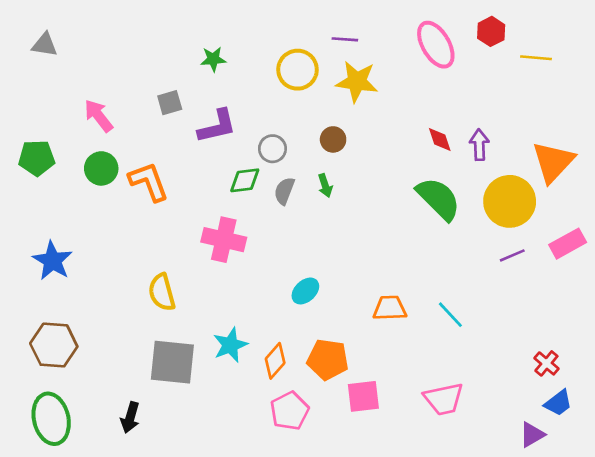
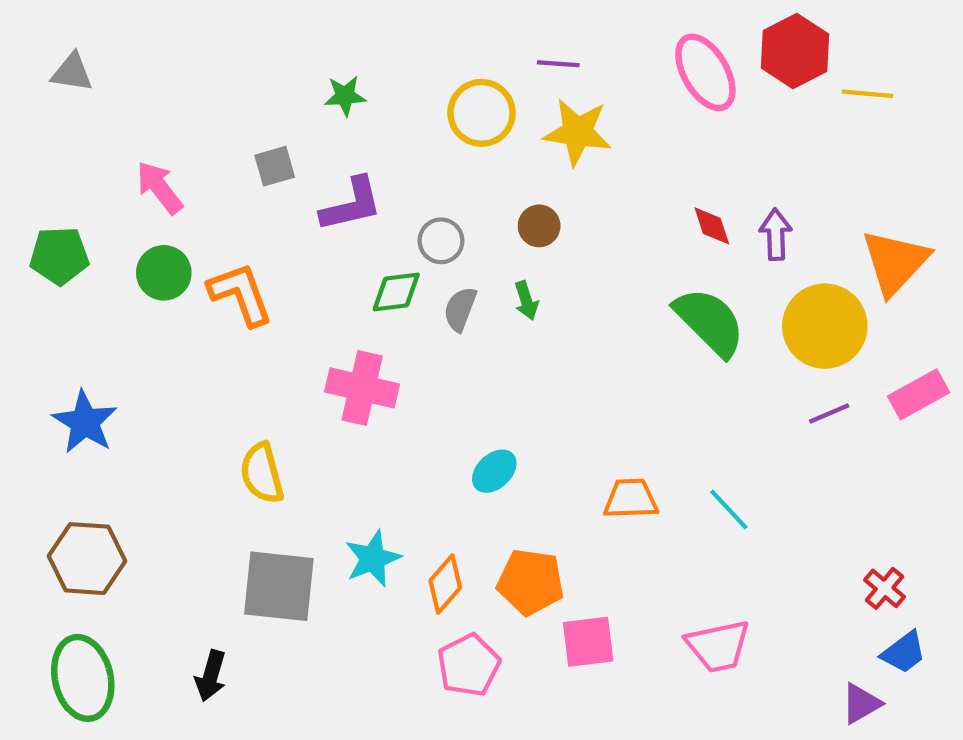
red hexagon: (491, 31) -> (795, 51), size x1.5

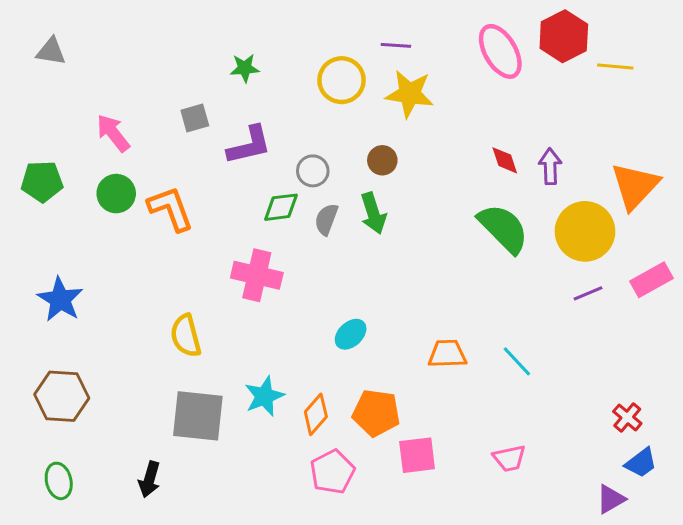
green arrow: (526, 301) -> (373, 213), size x1.5
pink trapezoid: (718, 646) -> (509, 458), size x0.7
green ellipse: (83, 678) -> (59, 481), size x0.6

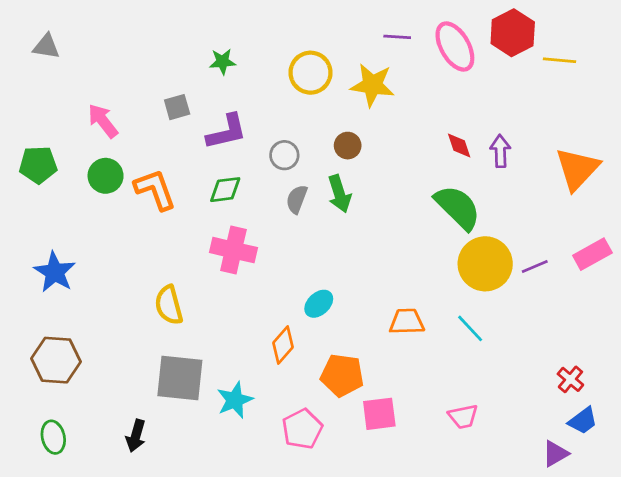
purple line: (396, 45) -> (397, 37), moved
green diamond: (281, 207) -> (225, 190), moved
yellow circle: (585, 231) -> (485, 264), moved
cyan star: (264, 396) -> (235, 400), moved
orange diamond: (316, 414) -> (283, 345), moved

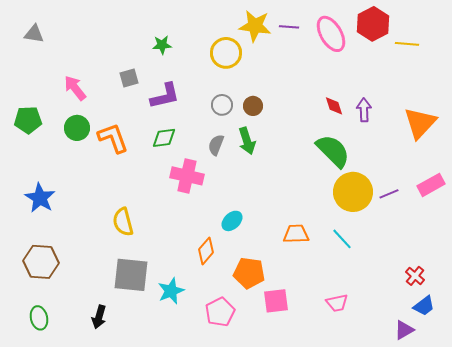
yellow star: (372, 85) -> (255, 26), moved
gray circle: (284, 155) -> (222, 105), moved
pink cross: (233, 250) -> (187, 176), moved

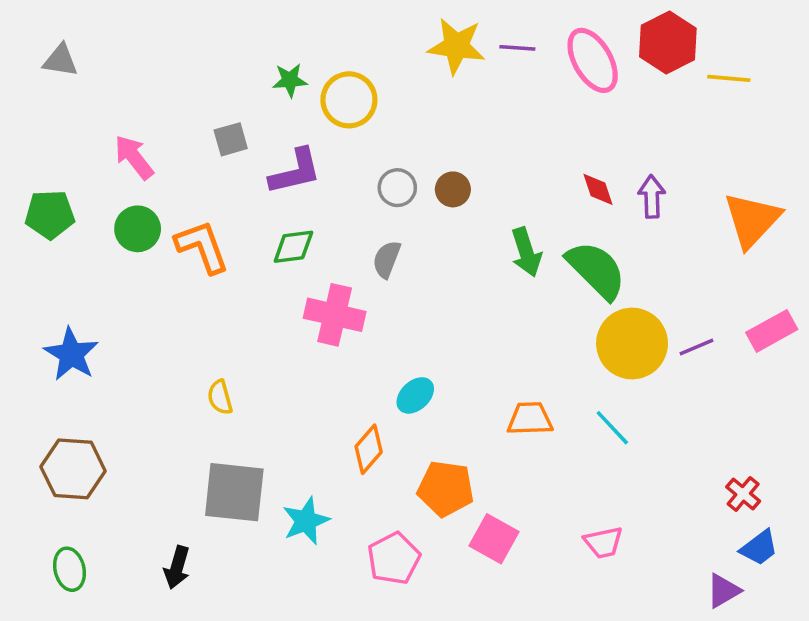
yellow circle: (226, 53) -> (349, 100), moved
green arrow: (247, 141) -> (526, 252), moved
yellow semicircle: (123, 222) -> (220, 397), size x0.7
pink square: (276, 301) -> (494, 539), turned 36

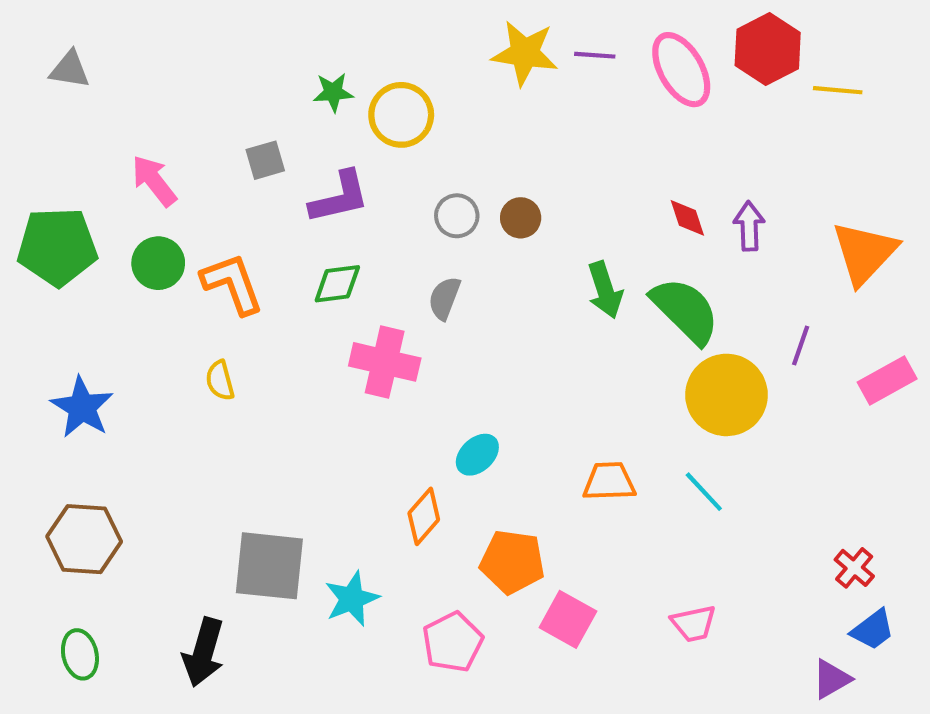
green pentagon: (50, 215) -> (57, 247), size x1.4
purple line: (697, 347) -> (801, 346), moved, turned -48
yellow semicircle: (220, 397) -> (220, 381), moved
black arrow: (177, 567) -> (203, 652), size x1.4

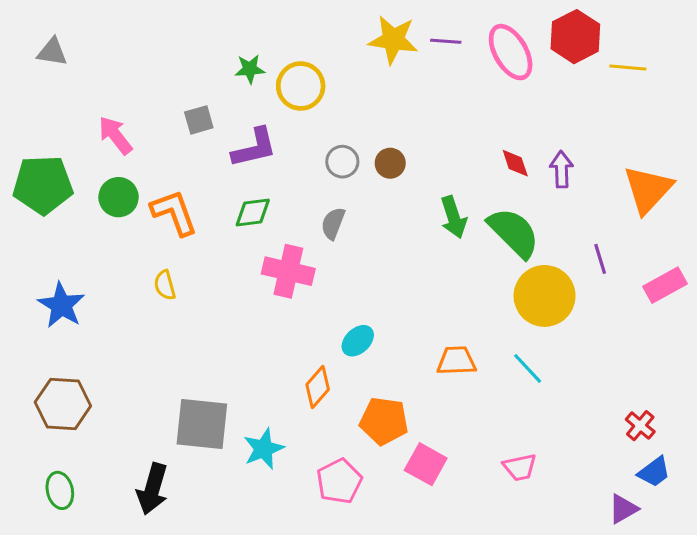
purple line: (801, 346) -> (600, 259), turned -36

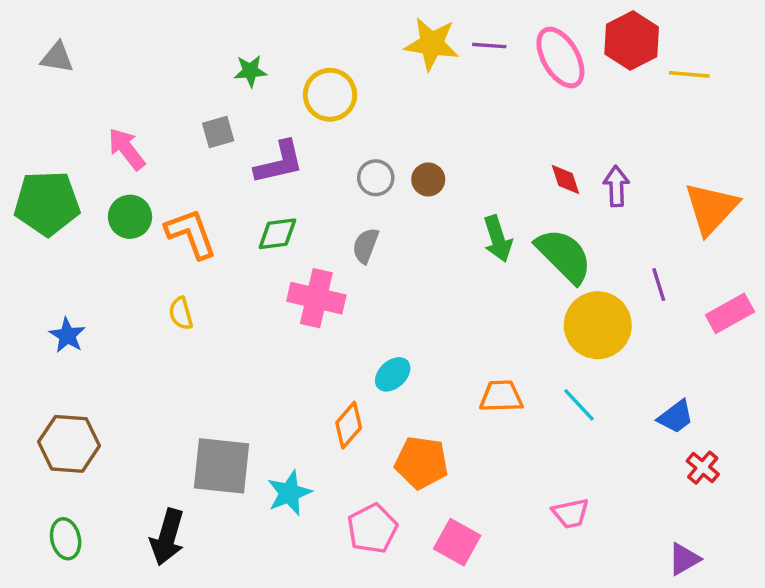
green star: (250, 69) -> (250, 71), moved
blue star: (61, 305) -> (67, 335), size x0.7
pink square: (426, 464) -> (457, 542), moved
blue trapezoid: (654, 472) -> (676, 417), moved

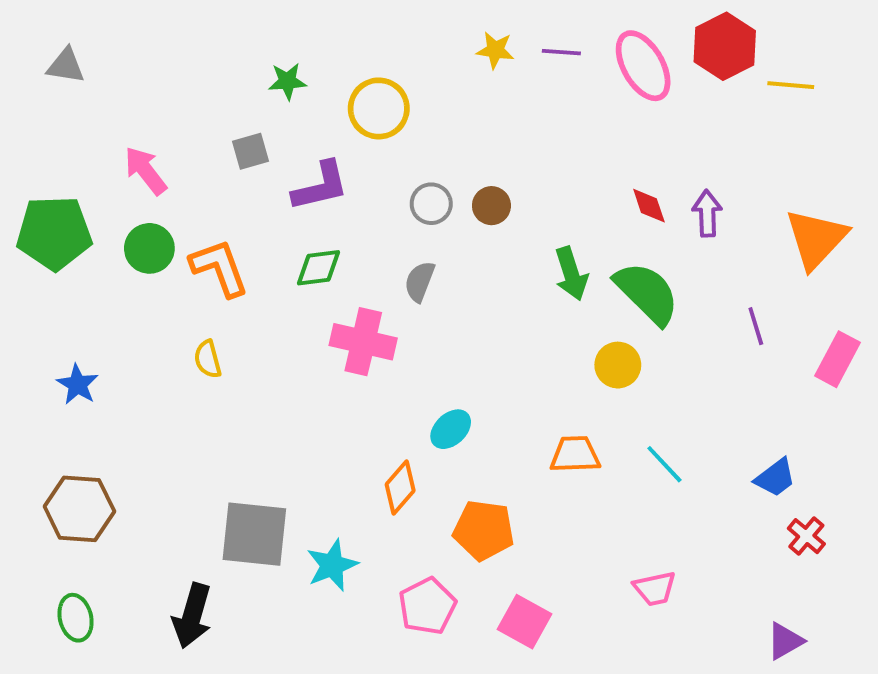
yellow star: (432, 44) -> (495, 50), size x0.6
pink rectangle: (730, 313) -> (837, 359), turned -33
yellow circle: (598, 325) -> (618, 365), moved, size x0.6

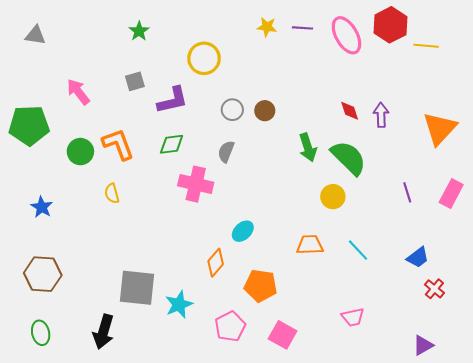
green star: (287, 81) -> (139, 31), moved, turned -30
green circle: (149, 248) -> (80, 152), moved
purple line: (756, 326) -> (407, 192), moved

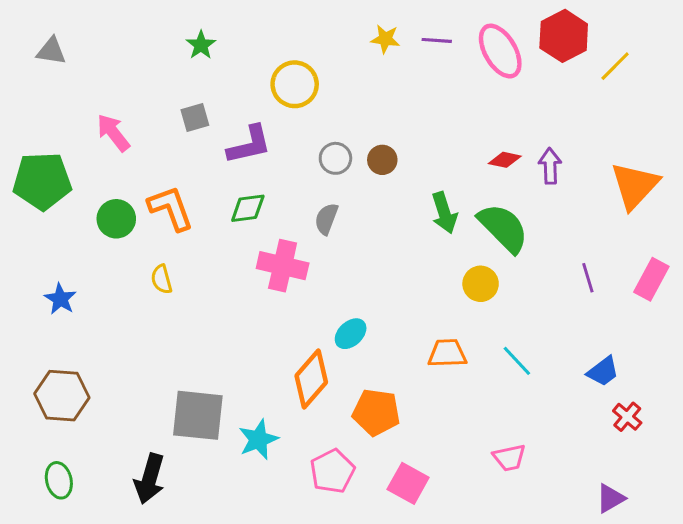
yellow line: (426, 46) -> (615, 66), turned -50
red diamond: (350, 111) -> (505, 160), turned -60
orange diamond: (216, 263) -> (311, 379), size x1.4

